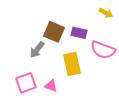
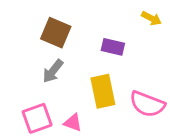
brown square: (54, 32) -> (56, 33), moved
pink semicircle: (103, 50) -> (147, 104), moved

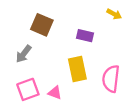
gray arrow: (53, 71) -> (24, 54), moved
pink semicircle: (147, 104) -> (111, 79), turned 76

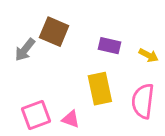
yellow arrow: (114, 14) -> (148, 55), moved
gray arrow: (24, 54) -> (25, 50), moved

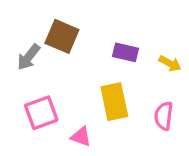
pink semicircle: (143, 101) -> (164, 116), size x0.7
pink square: (36, 115) -> (41, 113), moved

